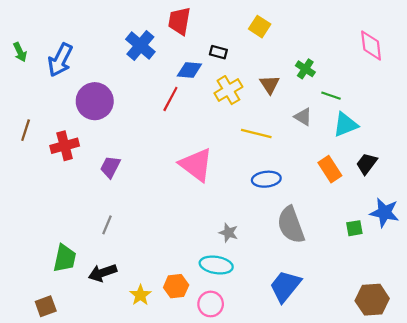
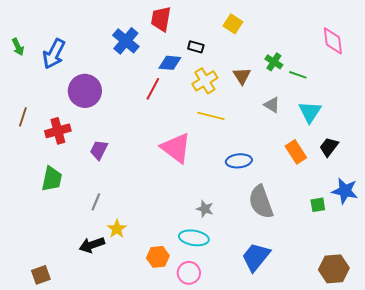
green line: (331, 96) -> (298, 75), moved
cyan triangle: (345, 125) -> (310, 112), turned -35
yellow line: (256, 133) -> (211, 116), moved
green trapezoid: (65, 258) -> (52, 179), moved
yellow star: (140, 295) -> (117, 229), moved

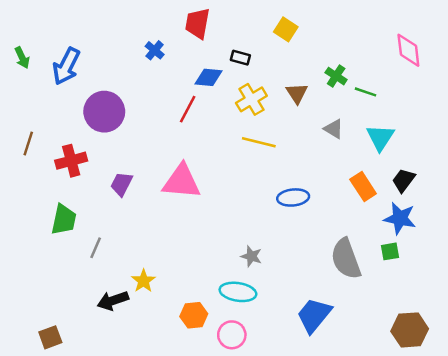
blue cross: (126, 41) -> (155, 50), size x0.6
pink triangle: (176, 148) -> (182, 182), moved, turned -32
blue star: (345, 191) -> (400, 218), moved
gray line: (96, 202) -> (96, 248), moved
gray semicircle: (261, 202) -> (346, 259), moved

